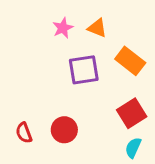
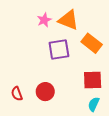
orange triangle: (97, 28) -> (68, 20), size x1.5
red square: (132, 113) -> (93, 80), turned 30

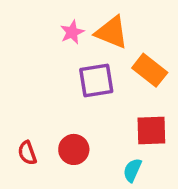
cyan semicircle: (94, 104) -> (132, 170), moved

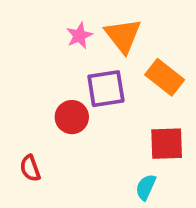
orange triangle: (112, 32) -> (123, 36), turned 30
red circle: (74, 149) -> (72, 117), moved

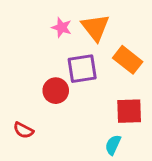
pink star: (79, 36) -> (62, 28), turned -30
red semicircle: (30, 168) -> (23, 130), turned -42

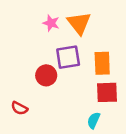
orange rectangle: (128, 60) -> (102, 63), moved, turned 50

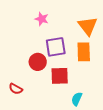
orange triangle: (79, 23) -> (88, 26), moved
red square: (107, 92) -> (60, 76), moved

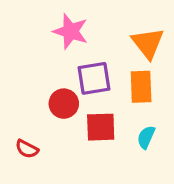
pink star: (42, 19) -> (71, 31), size x1.5
cyan semicircle: (77, 99) -> (146, 137), moved

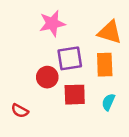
pink star: (71, 31) -> (52, 23), turned -30
orange triangle: (148, 43) -> (110, 32), turned -35

